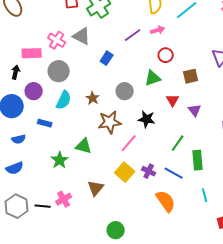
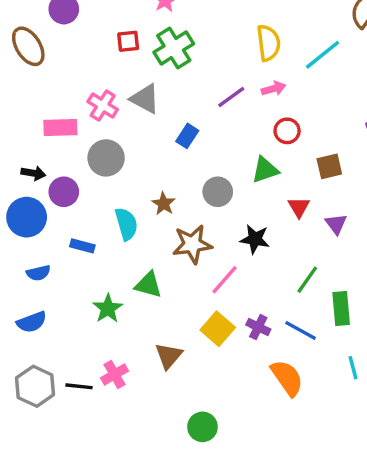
black arrow: (16, 72) -> (33, 173), moved, turned 88
cyan semicircle: (64, 100) -> (126, 224), moved, turned -42

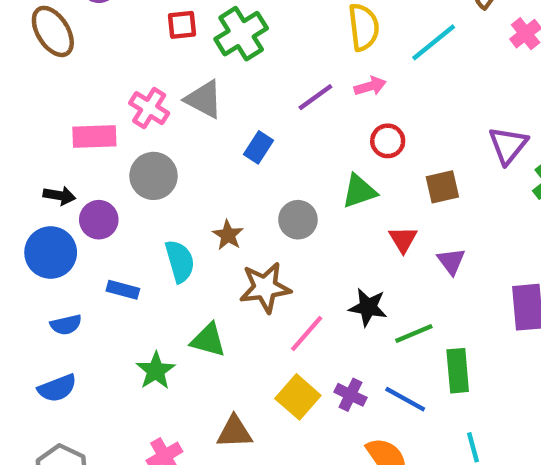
black star: (255, 239) -> (368, 307), moved
green line: (307, 280) -> (414, 333), turned 32
brown triangle: (169, 356) -> (234, 432), turned 48

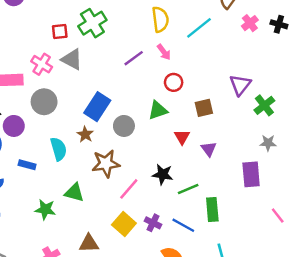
red square: (182, 25) -> (60, 32), moved
pink arrow: (370, 86) -> (164, 52), turned 70
blue rectangle: (259, 147) -> (97, 107), moved, size x1.6
green star: (156, 371) -> (45, 209), turned -30

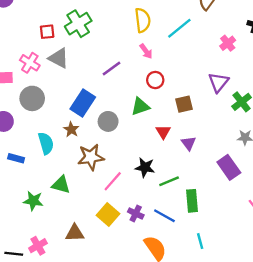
pink cross: (250, 23) -> (228, 43), moved
purple line: (134, 58) -> (112, 69), moved
purple rectangle: (251, 174) -> (229, 167), turned -30

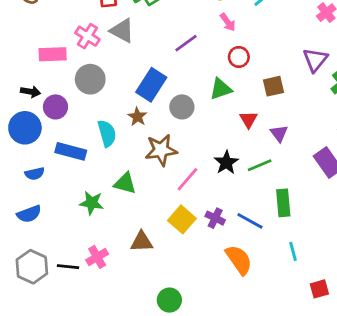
blue rectangle: (16, 158) -> (71, 151), size x1.5
black star: (145, 167) -> (226, 163), turned 30
green line: (169, 181) -> (260, 165), moved

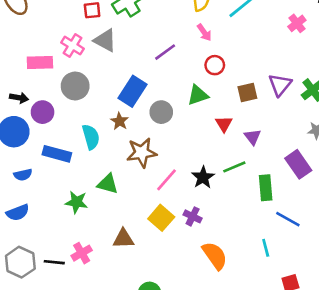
purple triangle: (315, 60) -> (280, 85), moved
black star: (226, 163) -> (203, 177), moved
green rectangle: (283, 203) -> (266, 188), moved
blue line: (250, 221) -> (288, 219), moved

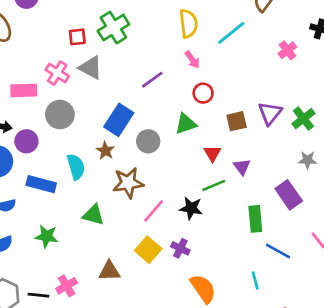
green line: (234, 167) -> (214, 185), moved
black star: (203, 177) -> (191, 208), turned -30
green star: (76, 202) -> (47, 236), moved

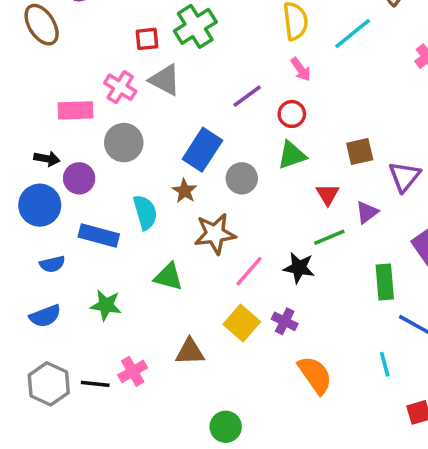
red circle: (203, 93) -> (292, 114), moved
purple triangle: (270, 113) -> (404, 177), moved
purple triangle: (242, 167) -> (367, 212), turned 30

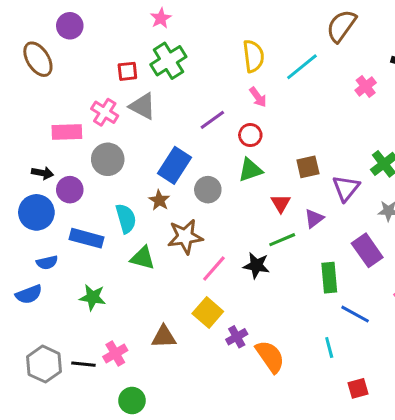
green triangle: (168, 277) -> (143, 258), moved
blue semicircle: (45, 316) -> (29, 294), moved
purple cross: (285, 321) -> (237, 337), moved, turned 35
green circle: (226, 427) -> (132, 401), moved

